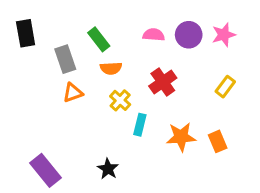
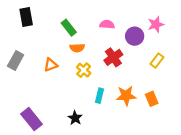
black rectangle: (26, 33) -> (26, 17), moved
purple circle: (189, 35) -> (135, 36), moved
gray rectangle: (65, 59) -> (16, 61), moved, turned 48
cyan rectangle: (140, 125) -> (100, 96), moved

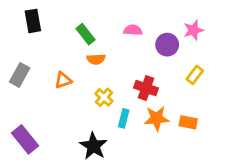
red cross: (113, 57) -> (146, 88), moved, turned -36
yellow cross: (84, 70) -> (104, 97), moved
orange rectangle: (152, 99) -> (188, 122), turned -56
black star: (75, 118) -> (93, 146), size x1.5
purple rectangle: (32, 119) -> (25, 139), moved

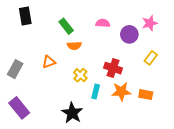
gray rectangle: (20, 75) -> (15, 69), moved

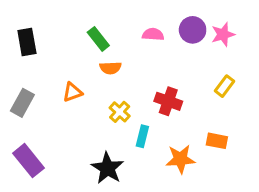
black rectangle: (25, 16) -> (27, 42), moved
purple circle: (129, 34) -> (193, 30), moved
orange star: (121, 92) -> (180, 159), moved

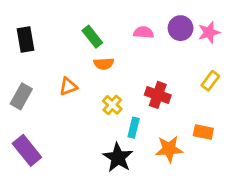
black star: (107, 168) -> (118, 158), moved

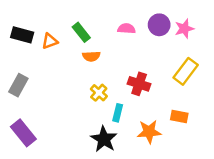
black rectangle: (26, 39) -> (22, 35), turned -65
yellow rectangle: (210, 81) -> (186, 71), size x1.5
orange triangle: (68, 86) -> (50, 41), moved

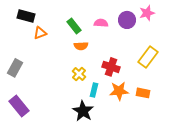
pink star: (184, 29) -> (147, 13), moved
green rectangle: (81, 32) -> (74, 26), moved
black rectangle: (22, 35) -> (26, 16), moved
orange semicircle: (91, 56) -> (81, 46), moved
orange star: (149, 132) -> (119, 91), moved

